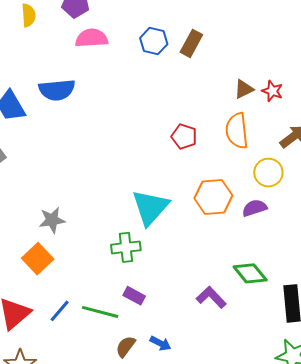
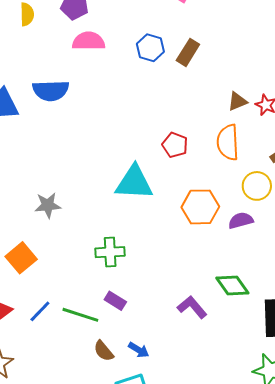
cyan triangle: (150, 207) -> (134, 183), moved, turned 48
gray star: (52, 220) -> (48, 205), moved
brown semicircle: (126, 347) -> (104, 351), turned -80

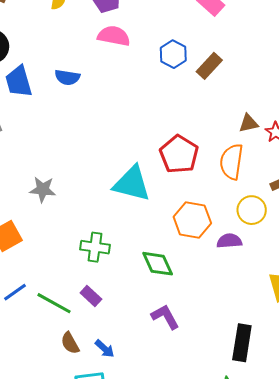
blue semicircle: (51, 91) -> (67, 77), size x0.7
red pentagon: (175, 145) -> (179, 154), size x1.5
green diamond: (232, 285) -> (158, 264), moved

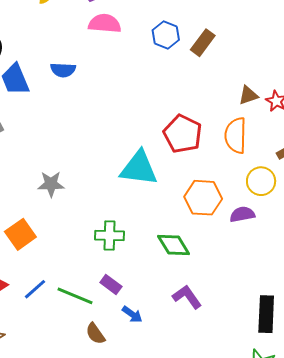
blue arrow: (105, 349) -> (132, 314), moved

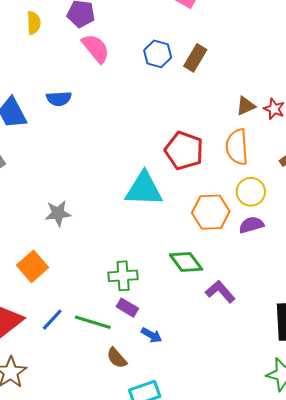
pink semicircle: (105, 24) -> (96, 48), turned 52
yellow circle: (261, 181) -> (251, 192), moved
green cross: (109, 236) -> (123, 276), moved
purple L-shape: (187, 297) -> (220, 292), moved

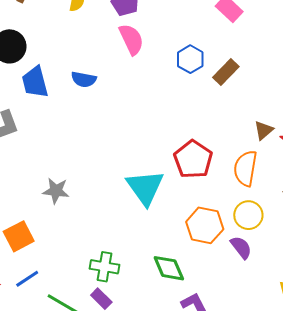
brown triangle: (246, 106) -> (264, 130), turned -30
cyan triangle: (144, 189) -> (145, 187), turned 39
purple semicircle: (251, 225) -> (241, 247), turned 55
blue line: (52, 320) -> (27, 279), moved

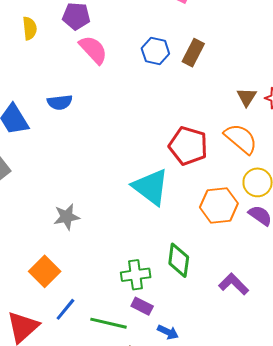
orange semicircle: (245, 168) -> (241, 139), turned 138
green diamond: (169, 268) -> (179, 260), moved, turned 48

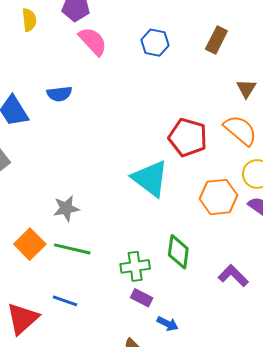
brown rectangle: (193, 53) -> (216, 40), moved
orange square: (45, 271) -> (30, 244), moved
blue line: (65, 309) -> (65, 301), turned 70
green line: (108, 323) -> (72, 249), moved

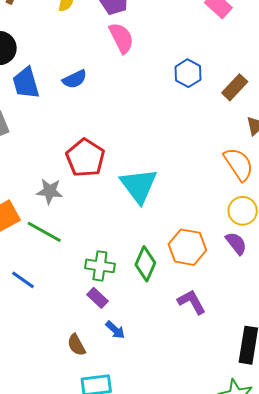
brown rectangle: (216, 40) -> (235, 87), moved
blue hexagon: (155, 43) -> (188, 73), moved
blue semicircle: (59, 94) -> (75, 79), turned -35
red pentagon: (188, 137) -> (85, 158), moved
orange hexagon: (218, 197) -> (187, 247), moved

